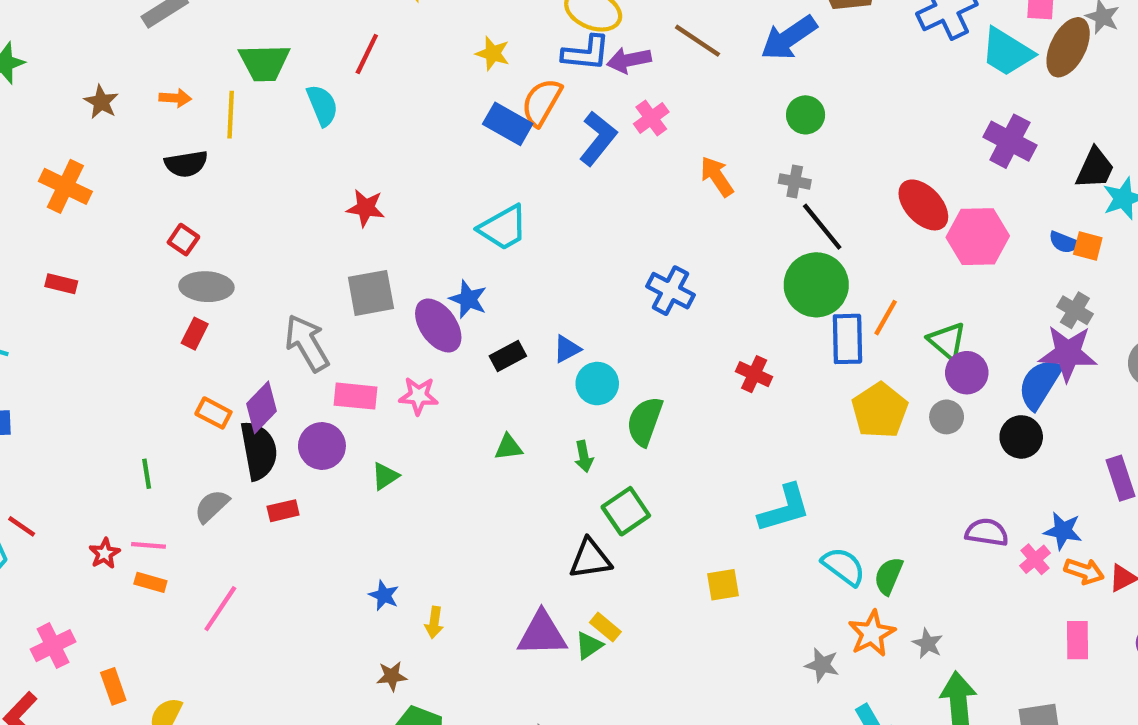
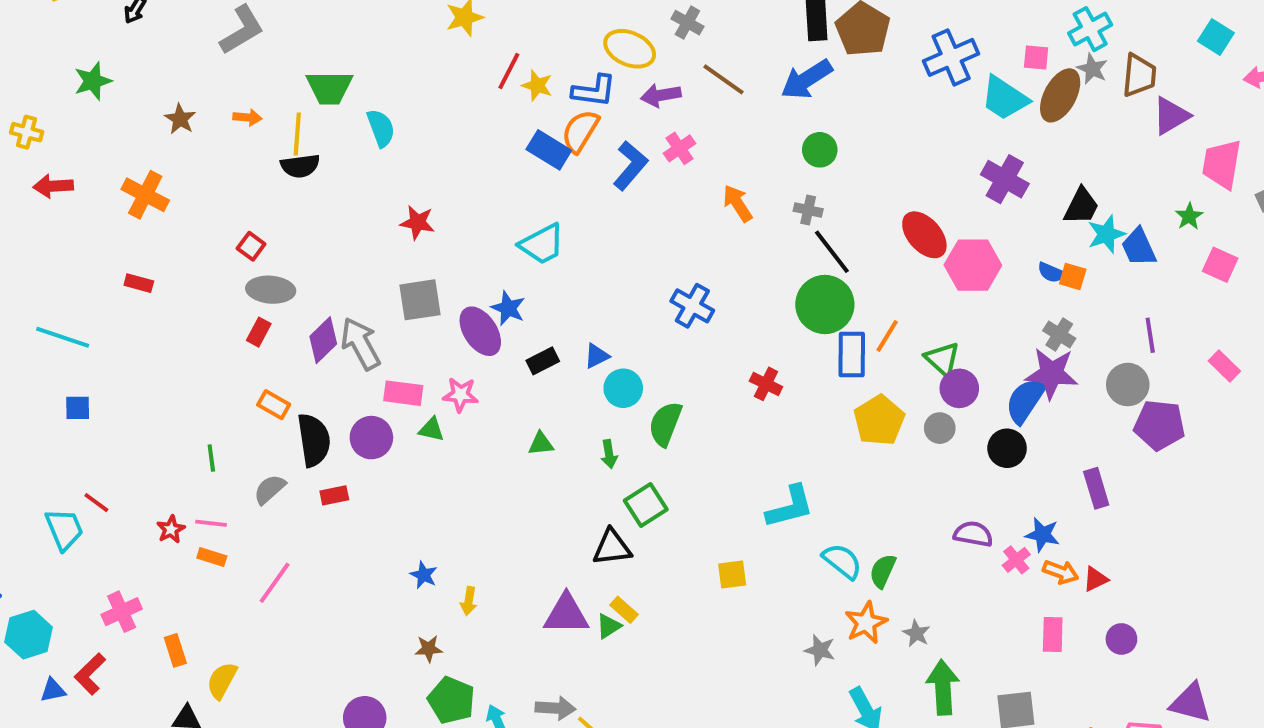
blue L-shape: (586, 53) -> (594, 91), moved
red line: (367, 54) -> (509, 71), moved
black semicircle: (186, 164) -> (300, 166), moved
purple diamond: (262, 407) -> (323, 340), moved
green triangle: (385, 476) -> (431, 429), moved, turned 44

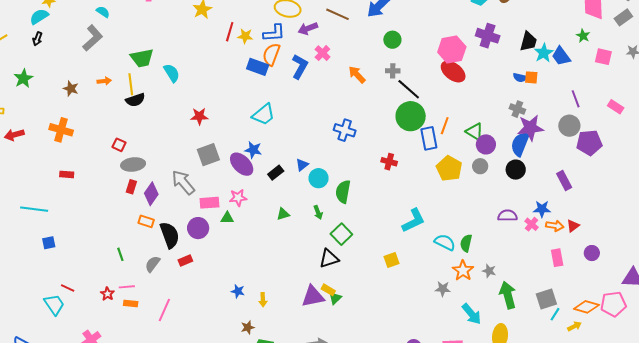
pink hexagon: (973, 265) -> (452, 50), moved
gray cross: (1059, 335) -> (517, 109), moved
purple diamond: (323, 340) -> (151, 194), moved
yellow rectangle: (624, 610) -> (328, 290), moved

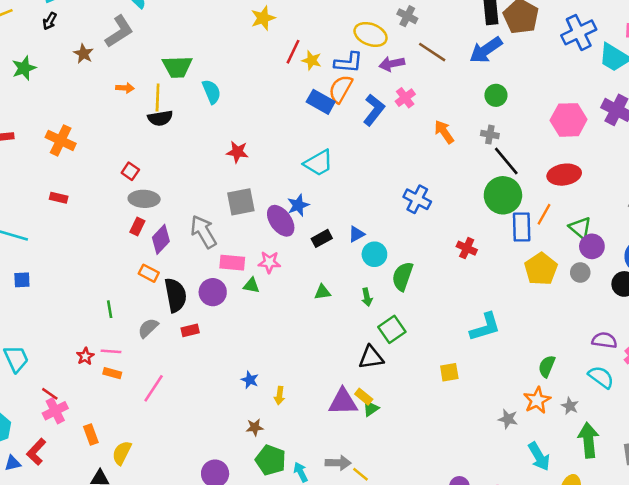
red ellipse: (453, 72) -> (564, 175), moved, turned -55
brown star: (71, 89) -> (84, 54), moved
blue star: (253, 150) -> (298, 205), turned 30
cyan semicircle: (445, 242) -> (601, 377), moved
red line: (68, 288) -> (50, 394), moved

